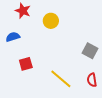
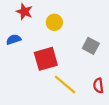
gray square: (90, 51) -> (91, 46), moved
red square: (26, 64) -> (46, 59), moved, size x1.6

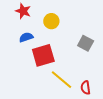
blue semicircle: (14, 39) -> (26, 37), moved
red semicircle: (98, 86) -> (86, 88), moved

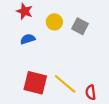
gray square: (86, 43) -> (80, 26), moved
red square: (43, 55) -> (35, 83), moved, turned 30

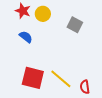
yellow circle: (54, 22) -> (43, 14), moved
blue semicircle: (28, 39) -> (26, 37), turned 56

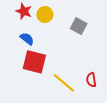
red square: (33, 78) -> (34, 62), moved
red semicircle: (85, 87) -> (91, 80), moved

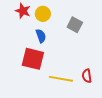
blue semicircle: (27, 39) -> (41, 36), moved, turned 32
yellow line: (64, 83) -> (61, 79), turned -30

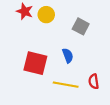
blue semicircle: (41, 36) -> (68, 56), moved

